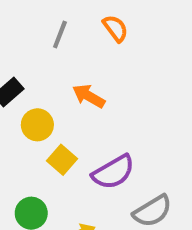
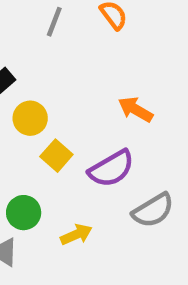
orange arrow: (89, 96) -> (135, 109), moved

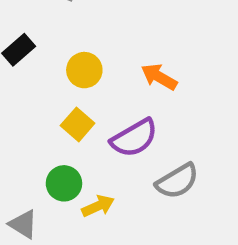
yellow circle: (30, 118) -> (84, 70), moved
green circle: (24, 213) -> (64, 183), moved

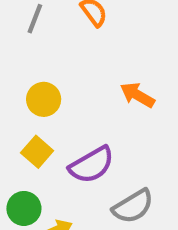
orange arrow: (159, 77) -> (137, 95), moved

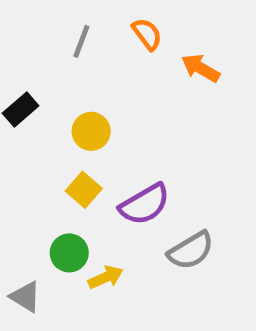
orange arrow: (137, 95) -> (201, 68), moved

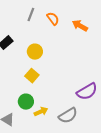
orange semicircle: (147, 34) -> (53, 19), moved
purple semicircle: (145, 204) -> (87, 92), moved
gray semicircle: (191, 251) -> (68, 116), moved

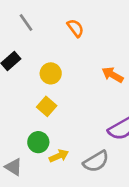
gray line: (31, 15) -> (26, 23), moved, turned -56
orange arrow: (80, 26) -> (113, 75), moved

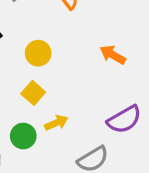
yellow arrow: (59, 156) -> (56, 123), moved

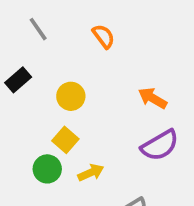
purple semicircle: (124, 119) -> (160, 145), moved
green circle: (23, 136) -> (47, 169), moved

